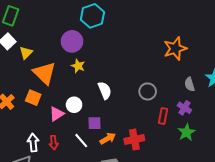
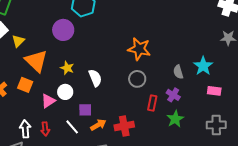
orange star: (175, 49) -> (139, 49), moved, turned 30
yellow star: (78, 66) -> (67, 68), moved

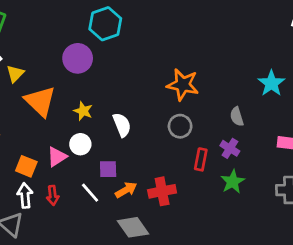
cyan star: (203, 66) -> (271, 83), moved
orange square: (25, 85) -> (26, 166), moved

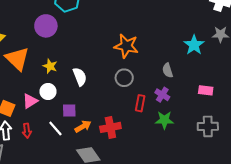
green star: (233, 182) -> (164, 120), turned 30

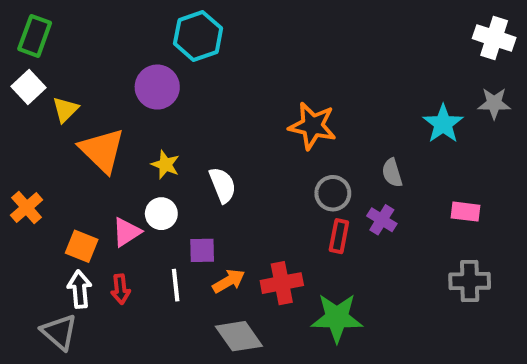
gray circle: (124, 78) -> (333, 193), moved
green star: (164, 120) -> (337, 318), moved, size x1.4
white line: (55, 129) -> (176, 285), turned 35

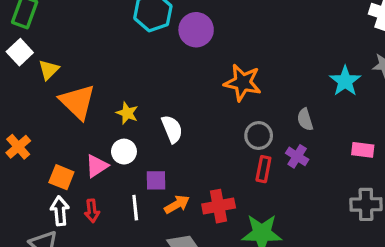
purple circle: (157, 87) -> (196, 30), moved

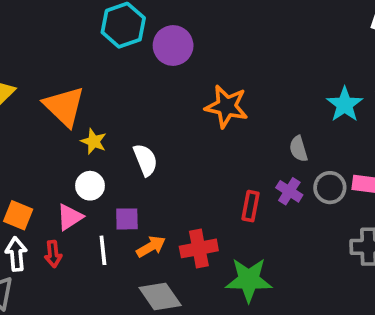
orange triangle: (77, 102) -> (64, 106), moved
gray circle: (259, 136) -> (330, 188), moved
pink triangle: (97, 166) -> (70, 217), moved

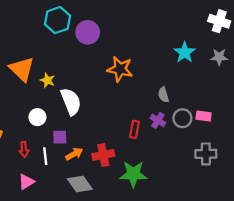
cyan star: (345, 105) -> (185, 52), moved
yellow star: (94, 141) -> (47, 80), moved
white semicircle: (145, 160) -> (71, 101), size x1.4
pink triangle: (70, 217) -> (26, 182), moved
red arrow: (53, 254) -> (24, 149), moved

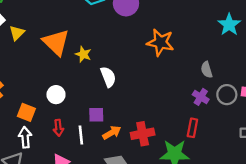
white semicircle: (71, 101) -> (108, 77), size x0.7
white circle: (37, 117) -> (56, 95), moved
red rectangle: (134, 129) -> (192, 128), moved

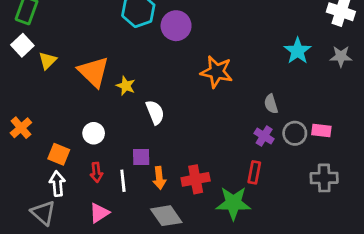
orange arrow: (112, 133) -> (159, 178), turned 114

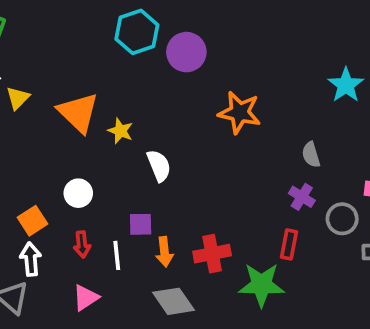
gray circle: (295, 133) -> (342, 219), moved
orange square: (59, 154) -> (32, 221), turned 35

